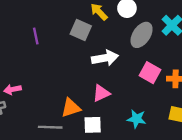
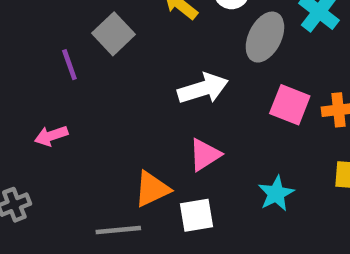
gray square: (81, 30) -> (113, 34), moved, turned 30
pink arrow: (13, 89) -> (51, 136), moved
cyan star: (137, 119) -> (276, 194), turned -30

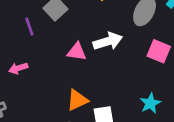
pink triangle: (205, 155) -> (77, 52), moved, turned 40

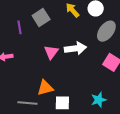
pink triangle: (77, 52) -> (51, 52), turned 49

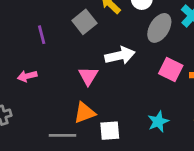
gray square: (41, 18) -> (84, 22), moved
pink triangle: (51, 52) -> (88, 76), moved

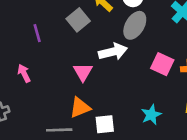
gray ellipse: (159, 28) -> (135, 25), moved
pink arrow: (27, 76) -> (24, 73), turned 78

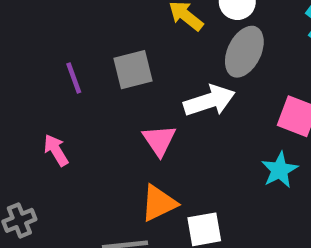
gray square: (78, 20) -> (133, 70), moved, turned 30
cyan star: (151, 115) -> (280, 170), moved

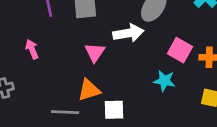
cyan star: (280, 170) -> (164, 81), turned 30

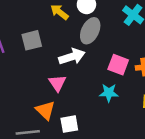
pink triangle: (95, 52) -> (57, 83), moved
orange triangle: (89, 90) -> (45, 110), turned -50

